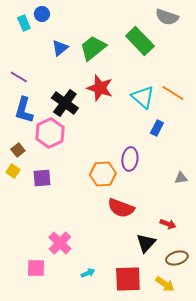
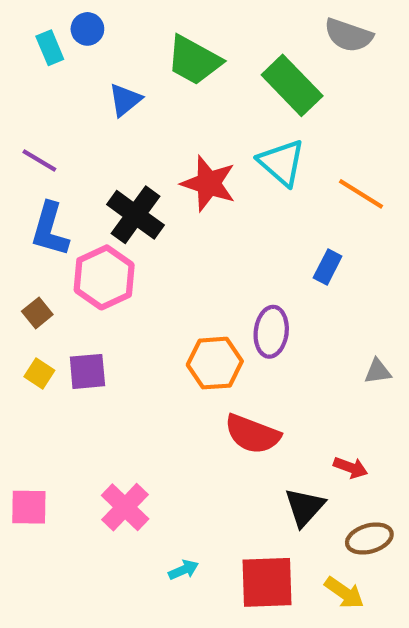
green trapezoid: (93, 48) -> (194, 60), moved, turned -112
cyan triangle: (143, 97) -> (282, 163), moved
yellow square: (13, 171) -> (39, 374), moved
pink square: (36, 268) -> (29, 507), moved

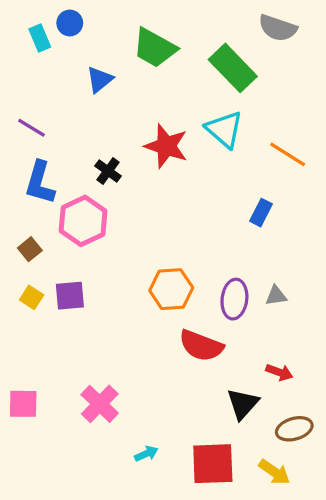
black cross: (135, 215) -> (108, 171), size x0.6
purple ellipse: (271, 332) -> (234, 299), moved
gray triangle: (378, 371) -> (276, 296), moved

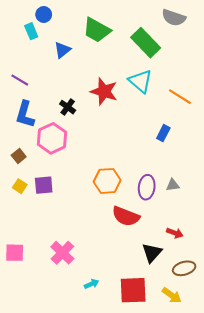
cyan rectangle: (40, 38) -> (31, 31), moved

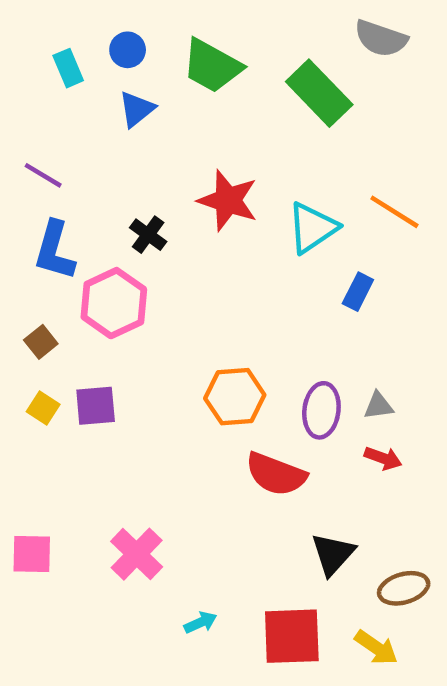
blue circle: (44, 15) -> (128, 50), moved
cyan triangle: (140, 81) -> (312, 228), moved, turned 45
red arrow: (175, 233) -> (383, 458), moved

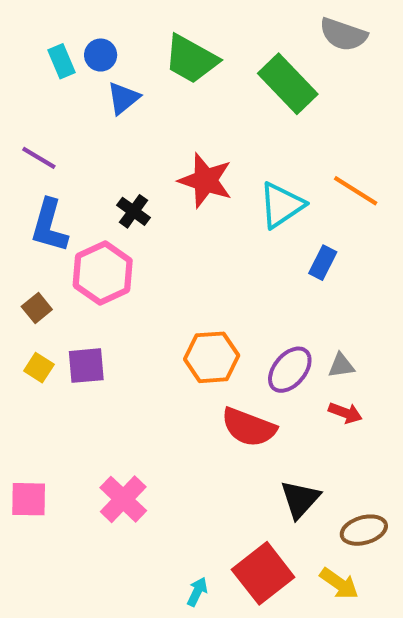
blue circle: (128, 50) -> (101, 55), moved
purple ellipse: (321, 410) -> (290, 370), turned 33
cyan arrow: (201, 622) -> (197, 592), moved, turned -40
red square: (292, 636) -> (263, 573), turned -36

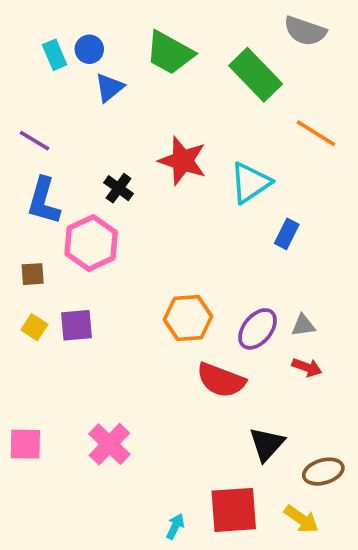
orange line: (356, 191) -> (316, 133), moved
brown square: (37, 308) -> (33, 274), turned 35
red square: (263, 573) -> (234, 510), turned 34

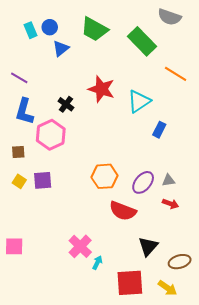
pink cross: (109, 444) -> (80, 246), moved
cyan arrow: (175, 526) -> (97, 263), moved

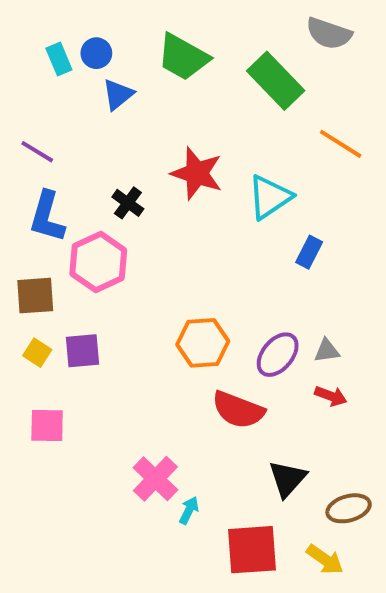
brown square: (18, 152) -> (35, 296), size x1.5
pink square: (14, 246) -> (47, 426), moved

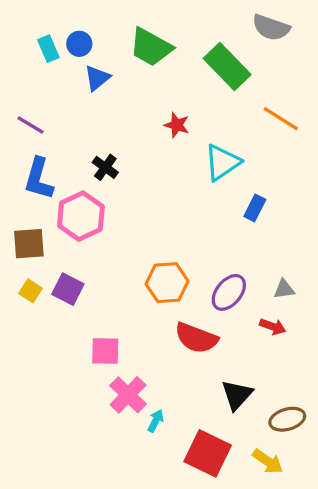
red star: (197, 173) -> (177, 125), moved, size x0.6
purple square: (83, 351) -> (68, 289), turned 32
gray triangle: (327, 351) -> (284, 289), moved
pink square: (47, 426) -> (105, 351), moved
red square: (252, 550) -> (208, 453), turned 30

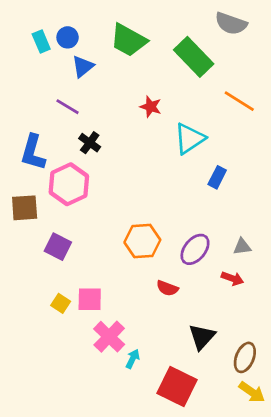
purple line: (31, 125) -> (68, 107), moved
yellow square: (31, 291) -> (61, 303), moved
red semicircle: (196, 338) -> (167, 288), size x0.6
brown ellipse: (287, 419) -> (245, 357), turned -52
yellow arrow: (268, 461) -> (252, 392), moved

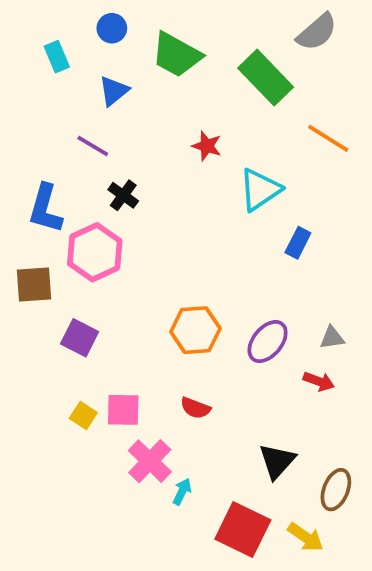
gray semicircle: (231, 24) -> (317, 32), turned -60
blue circle: (68, 37) -> (112, 28), moved
red semicircle: (167, 288) -> (195, 408), moved
yellow arrow: (252, 392) -> (306, 537), moved

